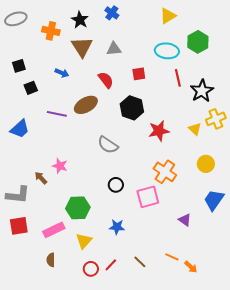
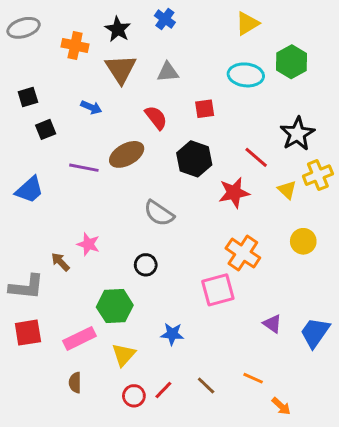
red line: (178, 78) -> (256, 157), moved, turned -36
black circle: (116, 185) -> (146, 265), moved
blue trapezoid: (214, 200) -> (315, 333), moved
orange arrow: (191, 267) -> (281, 406), moved

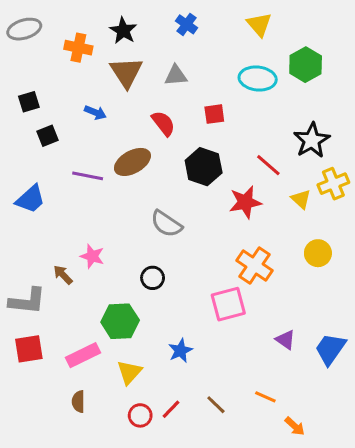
blue cross: (165, 19) -> (187, 24), moved
yellow triangle: (247, 23) -> (259, 24), turned -40
blue star: (172, 334) -> (180, 351), turned -30

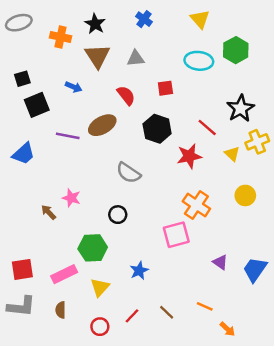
black square: (47, 136) -> (37, 105), size x1.5
gray L-shape: (27, 301) -> (21, 306), moved
red circle: (140, 415) -> (100, 327), moved

